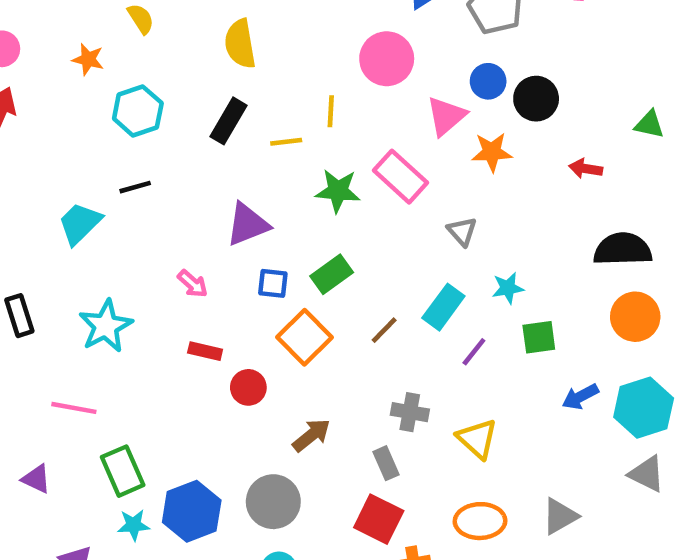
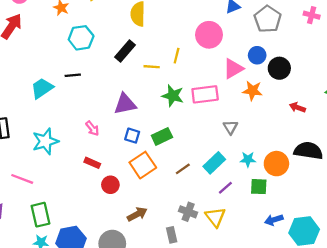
pink rectangle: (400, 177) -> (205, 94), turned -60
orange circle: (635, 317) -> (276, 164), moved
yellow triangle: (477, 439) -> (215, 217), moved

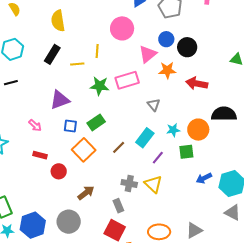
red arrow: (297, 107) -> (197, 83), moved, size x1.5

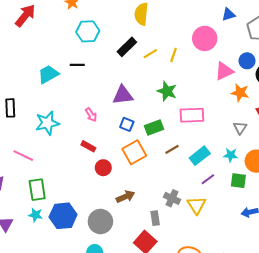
yellow line: (77, 64) -> (150, 54), moved, turned -40
pink rectangle: (127, 80) -> (192, 115), moved
gray triangle: (154, 105) -> (240, 128), moved
brown line: (119, 147) -> (172, 149), moved

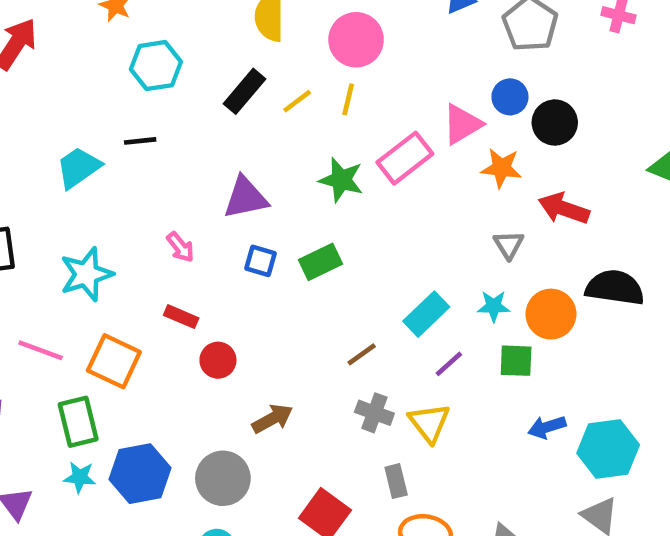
pink circle: (205, 38) -> (356, 40), moved
pink rectangle: (192, 115) -> (405, 158), moved, turned -30
brown line: (172, 149) -> (362, 354), moved
orange square: (134, 152) -> (114, 361), moved, turned -30
gray rectangle: (155, 218) -> (396, 481), moved

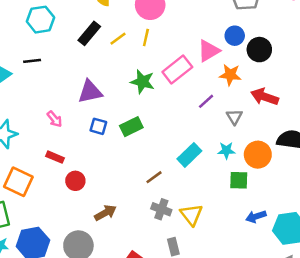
purple line: (449, 364) -> (206, 101), moved

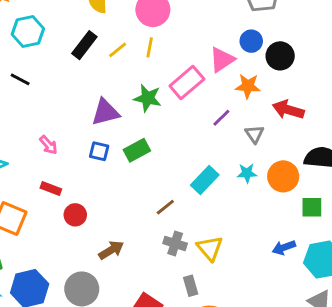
black line: (32, 61) -> (20, 79), turned 36
purple triangle: (90, 92) -> (105, 112), moved
green square: (239, 180) -> (312, 207), moved

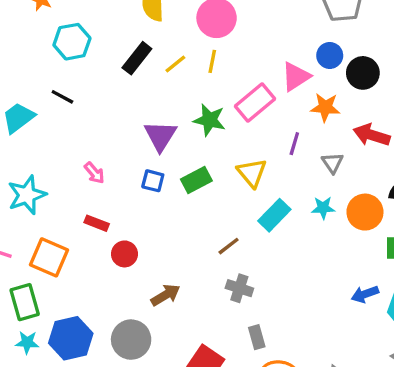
purple triangle: (105, 112) -> (160, 136), turned -44
purple line: (221, 118) -> (294, 144), turned -30
yellow triangle: (210, 248) -> (252, 173), moved

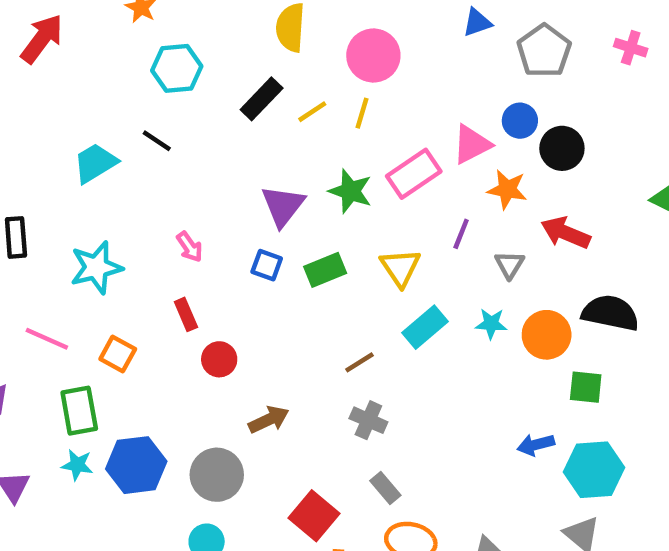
red rectangle: (97, 223) -> (186, 314), turned 40
orange square: (49, 257) -> (118, 354), size x0.7
gray rectangle: (257, 337) -> (385, 488), turned -30

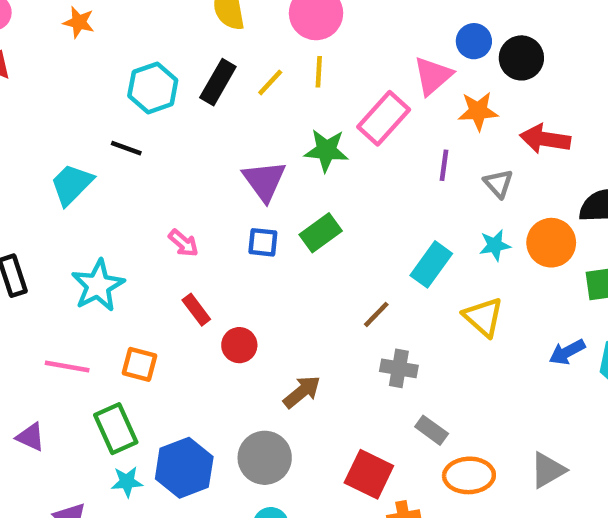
cyan hexagon: (177, 68) -> (153, 88), moved
yellow triangle: (400, 267) -> (483, 317), moved

